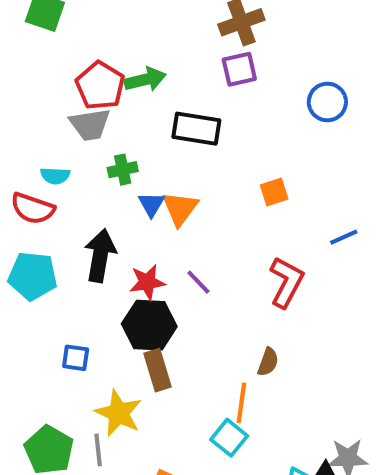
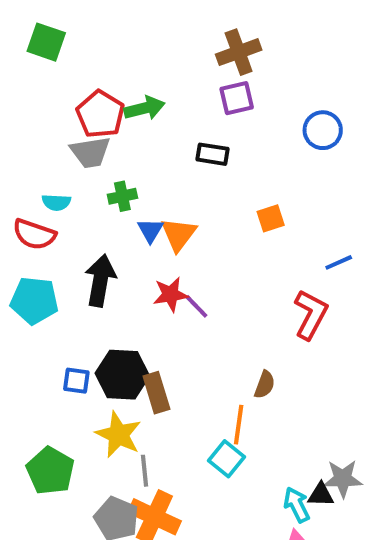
black rectangle: (196, 129) -> (213, 154), moved, size x0.7
red star: (147, 282) -> (170, 294), moved
red L-shape: (286, 282) -> (311, 314), moved
black hexagon: (149, 325) -> (122, 375), moved
gray line: (98, 450) -> (144, 471), moved

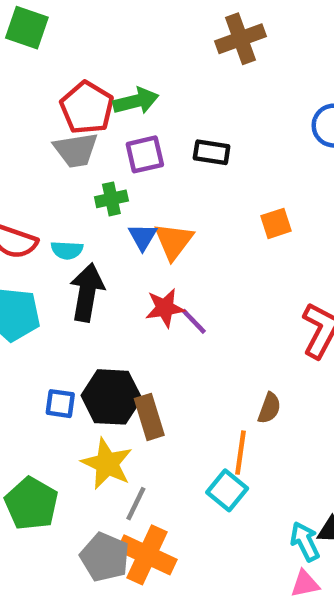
purple square: (237, 98) -> (145, 154), moved
cyan semicircle: (56, 202) -> (67, 250), moved
gray line: (144, 471) -> (136, 504), turned 32

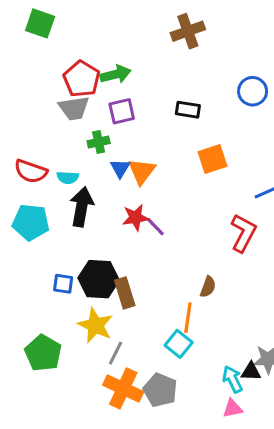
black rectangle: (212, 152) -> (188, 110), moved
orange square: (276, 223) -> (213, 159), size x1.4
gray pentagon: (105, 557) -> (160, 390), moved

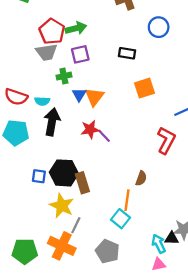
blue circle: (253, 91) -> (159, 27), moved
green pentagon: (43, 353) -> (25, 251), moved, turned -30
orange cross: (123, 388) -> (62, 246), moved

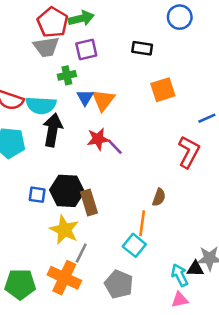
cyan semicircle: (42, 101) -> (41, 105), size x1.6

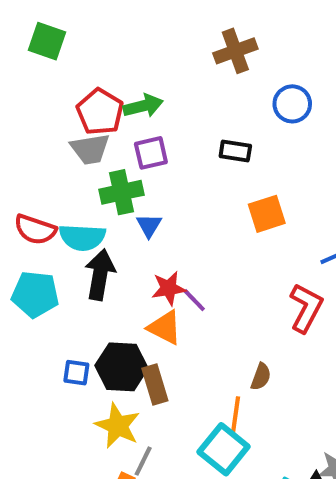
green cross: (67, 75) -> (122, 192), size x1.5
orange triangle: (103, 100) -> (165, 328), moved, turned -40
cyan square: (134, 245) -> (224, 449), size x1.4

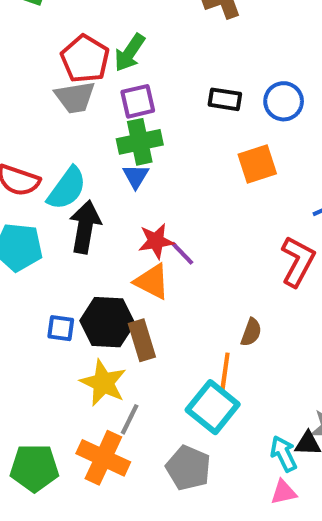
blue circle: (292, 104) -> (284, 101), moved
green arrow: (143, 106) -> (130, 53), turned 138
green cross: (122, 192) -> (140, 142), moved
cyan semicircle: (82, 237) -> (67, 188), turned -57

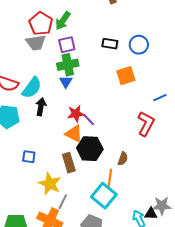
black arrow: (85, 227) -> (41, 107), size x0.7
black hexagon: (107, 322) -> (90, 149), moved

